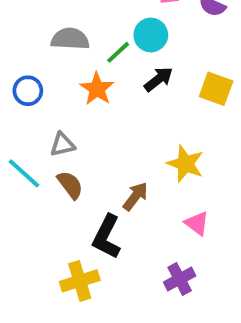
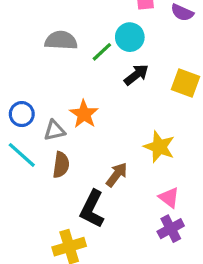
orange star: (97, 89) -> (84, 114), moved
blue circle: (28, 91) -> (22, 114), moved
brown semicircle: (70, 185) -> (61, 165), turned 45
purple cross: (180, 279) -> (171, 229), moved

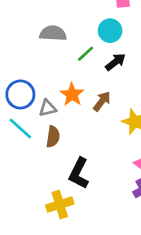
green line: (102, 52) -> (86, 54), moved
blue circle: (22, 114) -> (20, 94), size x1.4
brown arrow: (117, 175) -> (102, 101), moved

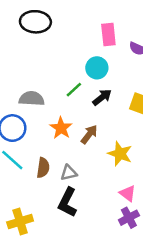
gray semicircle: (53, 33) -> (32, 99), moved
gray triangle: (48, 108) -> (69, 173), moved
yellow cross: (60, 205) -> (20, 222), moved

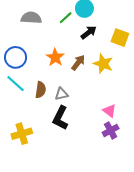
green line: (74, 90) -> (66, 18), moved
gray semicircle: (32, 99) -> (31, 18), moved
yellow star: (120, 154) -> (103, 64), moved

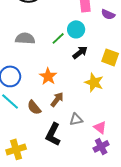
brown arrow: (78, 63) -> (57, 99), moved
brown semicircle: (41, 90) -> (34, 107), turned 133
gray triangle: (61, 94) -> (76, 119), moved

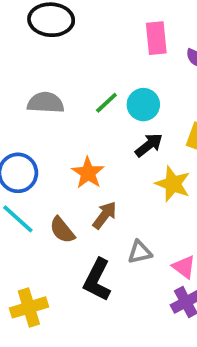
cyan circle: (76, 29) -> (143, 105), moved
black arrow: (80, 52) -> (149, 145), moved

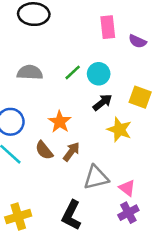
brown semicircle: (62, 230) -> (44, 150), moved
gray triangle: (140, 252) -> (96, 178), size x1.5
black L-shape: (97, 280) -> (71, 215), moved

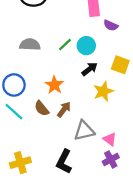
purple semicircle: (138, 41) -> (111, 25), moved
yellow star: (119, 130) -> (103, 91), turned 30

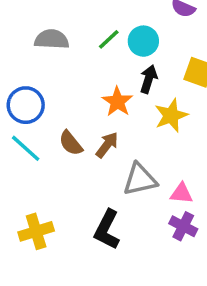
black arrow: (89, 69) -> (149, 79), turned -35
orange star: (54, 85) -> (117, 102), moved
pink triangle: (110, 139) -> (181, 193), turned -32
purple cross: (111, 159) -> (183, 226), turned -35

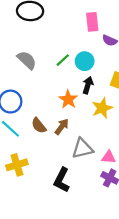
gray semicircle: (52, 39) -> (27, 60), turned 40
yellow cross: (36, 231) -> (17, 165), moved

